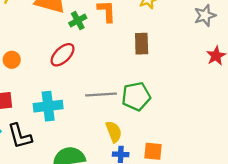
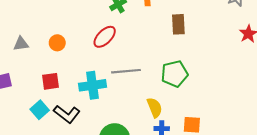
gray line: (101, 95) -> (126, 71), moved
black L-shape: (20, 136) -> (67, 114), turned -35

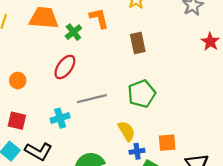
red square: (50, 81) -> (17, 121), turned 30
cyan cross: (92, 85) -> (60, 118), size x0.7

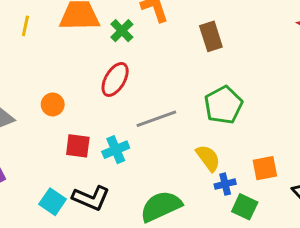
red square: (17, 121) -> (78, 146), moved

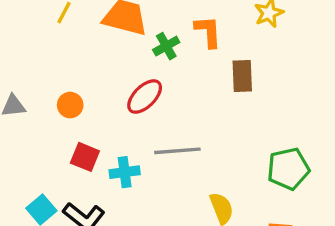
brown rectangle: (211, 36) -> (242, 76), moved
green pentagon: (223, 105) -> (288, 169), moved

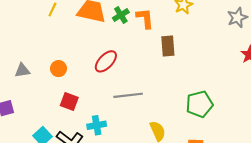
green cross: (166, 46) -> (121, 15), moved
cyan cross: (125, 172) -> (97, 125), moved

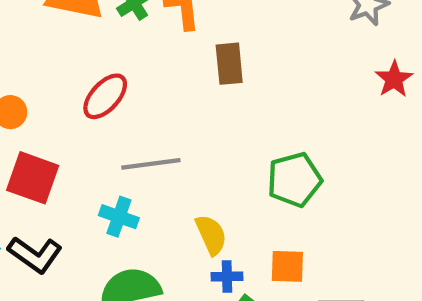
red square: (69, 101) -> (33, 178), size x1.4
cyan cross: (97, 125) -> (119, 217), moved, turned 30

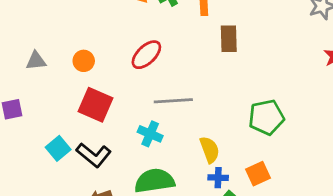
orange square: (287, 266) -> (258, 174), turned -30

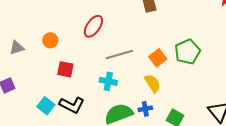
red square: (95, 105) -> (65, 69), size x0.7
orange square: (258, 174) -> (158, 58), moved
blue cross: (218, 178) -> (145, 109), moved

